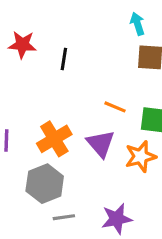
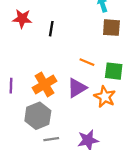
purple triangle: (101, 144) -> (77, 88), turned 40
orange star: (141, 156) -> (105, 97), turned -30

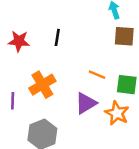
red star: (22, 19) -> (19, 41), moved
orange cross: (45, 84) -> (42, 85), moved

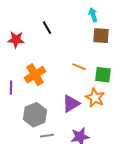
black line: (57, 37) -> (47, 28), moved, turned -40
purple triangle: (86, 103) -> (71, 104), moved

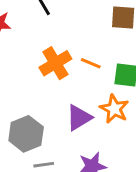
orange cross: (35, 75) -> (55, 63), moved

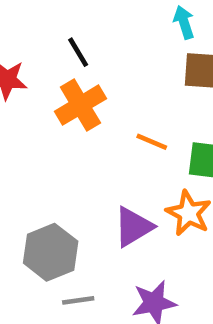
orange cross: (55, 63) -> (80, 105), moved

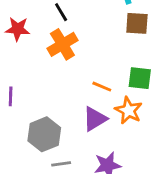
orange line: (152, 142) -> (102, 87), moved

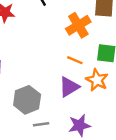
orange cross: (62, 44) -> (78, 25), moved

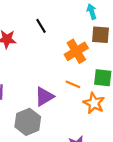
purple triangle: (69, 87) -> (44, 96), moved

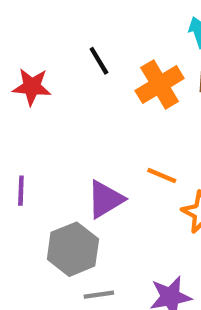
orange cross: (76, 51) -> (160, 85), moved

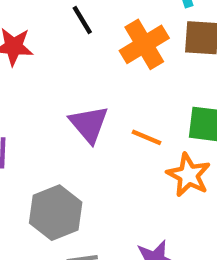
purple triangle: (105, 199) -> (89, 124), moved, turned -39

